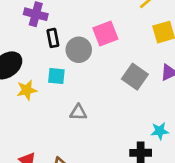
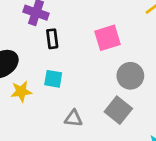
gray circle: (79, 50) -> (130, 76), moved
gray square: (135, 77) -> (118, 110), moved

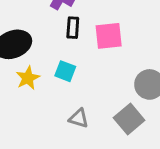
pink square: (107, 38) -> (109, 36), moved
yellow star: (21, 91) -> (28, 78), turned -30

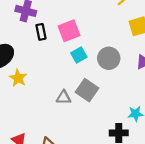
cyan square: (65, 71) -> (79, 55), moved, turned -35
gray square: (129, 119) -> (87, 90), moved

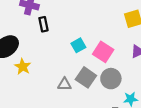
pink square: (69, 31) -> (103, 52), moved, turned -36
gray circle: (109, 58) -> (111, 79), moved

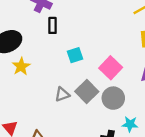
cyan square: (78, 45) -> (75, 55), moved
gray triangle: (64, 84) -> (62, 94), turned -32

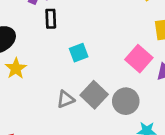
pink square: (111, 68) -> (139, 59), moved

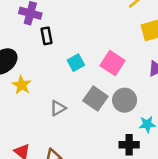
pink square: (139, 59) -> (112, 63), moved
gray triangle: (66, 99) -> (58, 108), moved

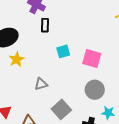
pink square: (112, 63) -> (92, 58), turned -30
gray square: (95, 98) -> (61, 109), moved

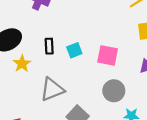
black rectangle: (45, 25) -> (49, 46), moved
gray triangle: (41, 84) -> (52, 89), size x1.6

